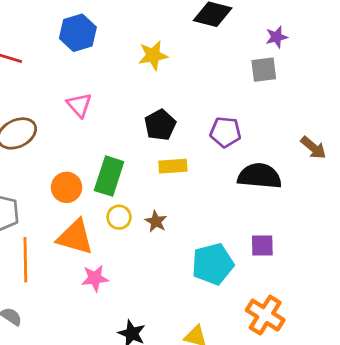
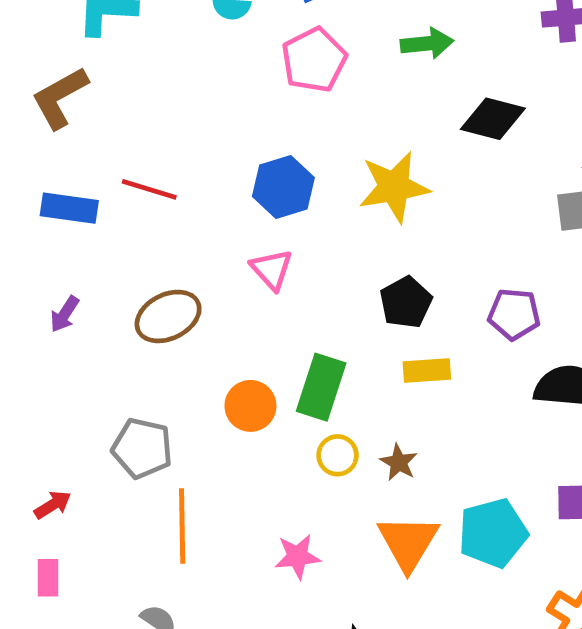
blue hexagon: (78, 33) -> (283, 187), moved
yellow star: (153, 55) -> (394, 187), size x1.4
orange triangle: (75, 237) -> (408, 542), moved, turned 45

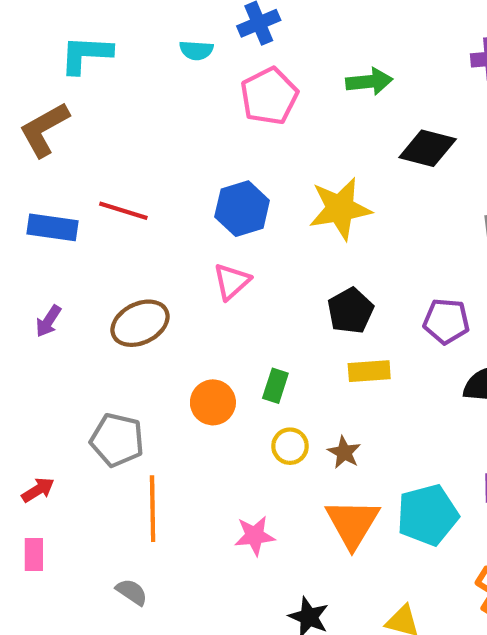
pink triangle: (272, 269) -> (232, 282), turned 30
green rectangle: (321, 387) -> (275, 386), size x0.6

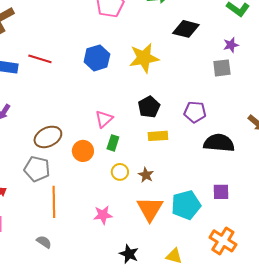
pink triangle: (232, 282) -> (104, 119), moved
brown ellipse: (140, 323) -> (48, 137), moved

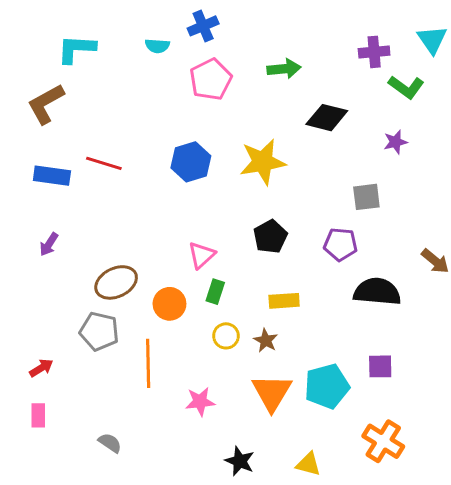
gray square: (222, 68) -> (366, 197), moved
yellow rectangle: (158, 136) -> (284, 301), moved
orange line: (54, 202) -> (148, 363), moved

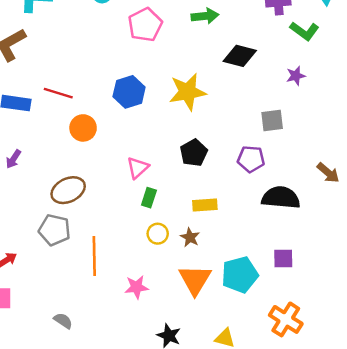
orange circle: (169, 304) -> (83, 128), moved

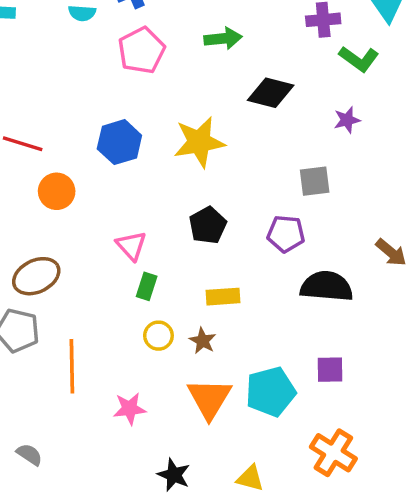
pink triangle: (138, 168) -> (131, 246), turned -30

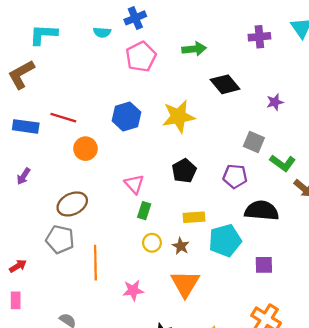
green L-shape: (359, 59) -> (283, 163), moved
black diamond: (271, 93) -> (225, 84), turned 36
gray square: (315, 181) -> (254, 142), turned 30
cyan pentagon: (271, 392) -> (225, 241), moved

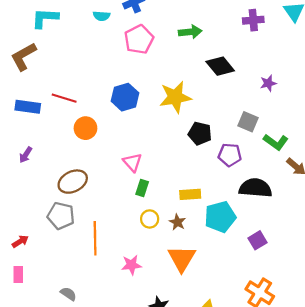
black pentagon: (184, 171) -> (200, 133), moved, turned -30
purple square: (264, 265) -> (258, 240), turned -30

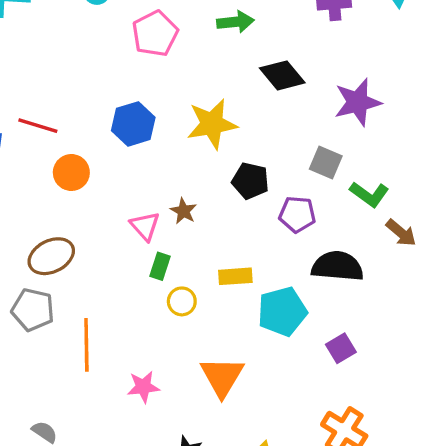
purple star: (268, 83) -> (358, 102), size x1.8
yellow circle: (150, 219) -> (182, 301), moved
brown star: (177, 222) -> (183, 211), moved

